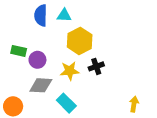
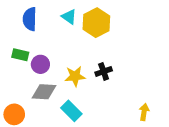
blue semicircle: (41, 15) -> (30, 19), moved
cyan triangle: (64, 15) -> (69, 17), turned 32
yellow hexagon: (80, 41) -> (96, 23), moved

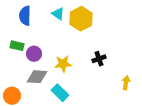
black cross: (104, 71) -> (99, 59), moved
yellow arrow: (144, 112) -> (126, 83), moved

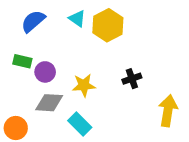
blue semicircle: (25, 16) -> (33, 21), turned 48
yellow arrow: (126, 83) -> (168, 111), size x1.6

